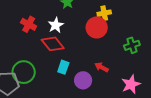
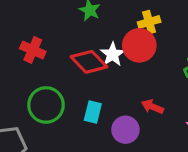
white star: (56, 25) -> (113, 54), moved
red diamond: (53, 44) -> (89, 62), moved
green circle: (24, 72) -> (46, 105), moved

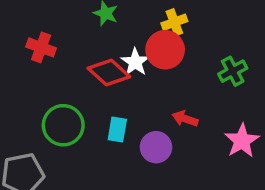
red cross: (33, 50) -> (41, 47), moved

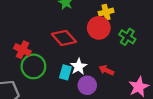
red cross: (41, 47) -> (22, 50), moved
white star: (135, 62) -> (79, 67), moved
green cross: (233, 71) -> (127, 37), moved, turned -35

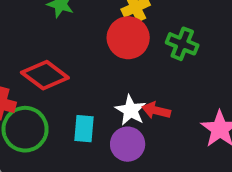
red diamond: (64, 38) -> (45, 75), moved
white star: (79, 67) -> (131, 110), moved

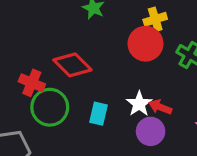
purple circle: (128, 144) -> (151, 131), moved

